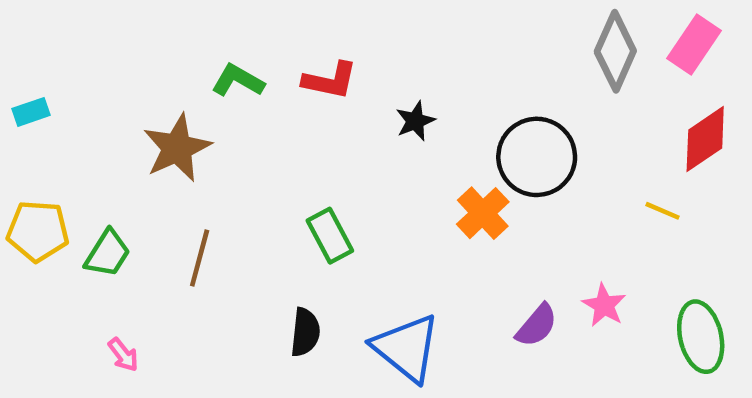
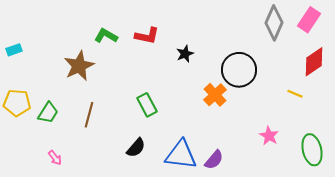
purple semicircle: (537, 325) -> (214, 160), moved
black semicircle: (305, 332) -> (136, 148), turned 35
blue triangle: (406, 348) -> (181, 155), turned -32

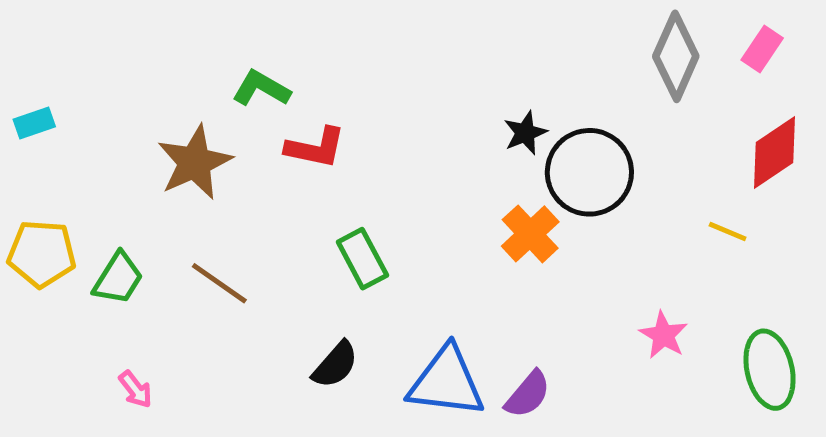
pink rectangle: (309, 20) -> (762, 49), size x0.7
red L-shape: (147, 36) -> (316, 148), moved
black star: (185, 54) -> (525, 133), moved
brown line: (89, 115) -> (219, 283), turned -70

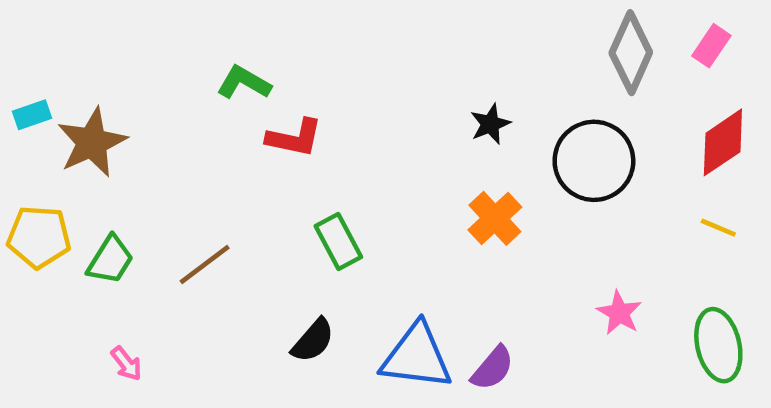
brown star: (195, 162) -> (92, 142), moved
black circle: (589, 172) -> (594, 161), moved
yellow line: (728, 232) -> (718, 228), moved
brown line: (219, 283) -> (205, 265), turned -72

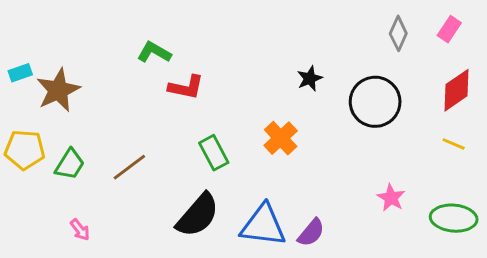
gray diamond: (631, 53) -> (398, 33), size x0.7
orange cross: (495, 218) -> (281, 138), moved
black semicircle: (313, 341) -> (198, 215), size x1.6
green ellipse: (718, 345) -> (454, 218), turned -72

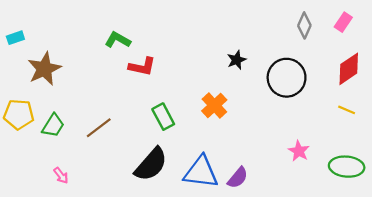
cyan rectangle: (20, 73) -> (15, 38), moved

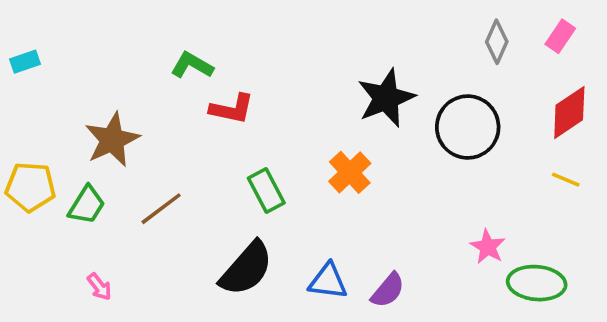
black star: (237, 60) -> (386, 98), size x1.8
brown star: (44, 69) -> (112, 140), moved
green ellipse: (347, 167) -> (537, 283), moved
blue triangle: (201, 172) -> (328, 281), size x0.7

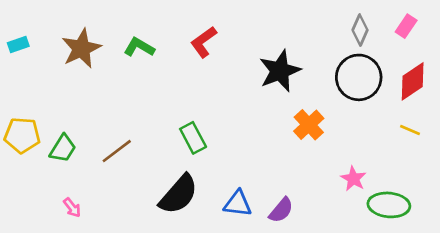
red L-shape: (232, 109) -> (204, 42), moved, turned 132
black circle: (468, 127) -> (359, 77), moved
brown star: (112, 140) -> (81, 48), moved
orange cross: (350, 172) -> (309, 125), moved

